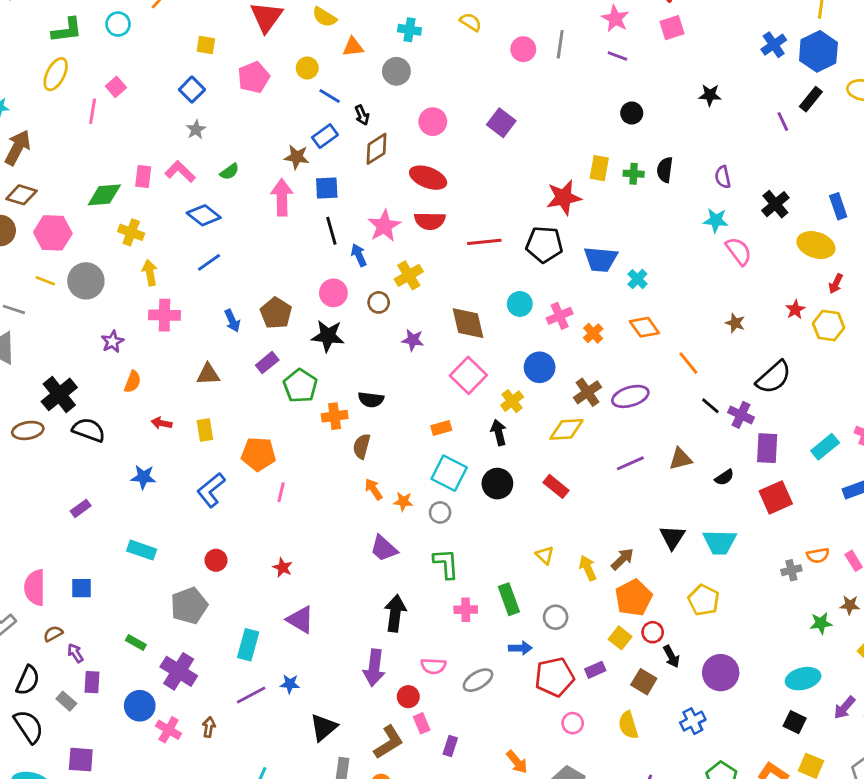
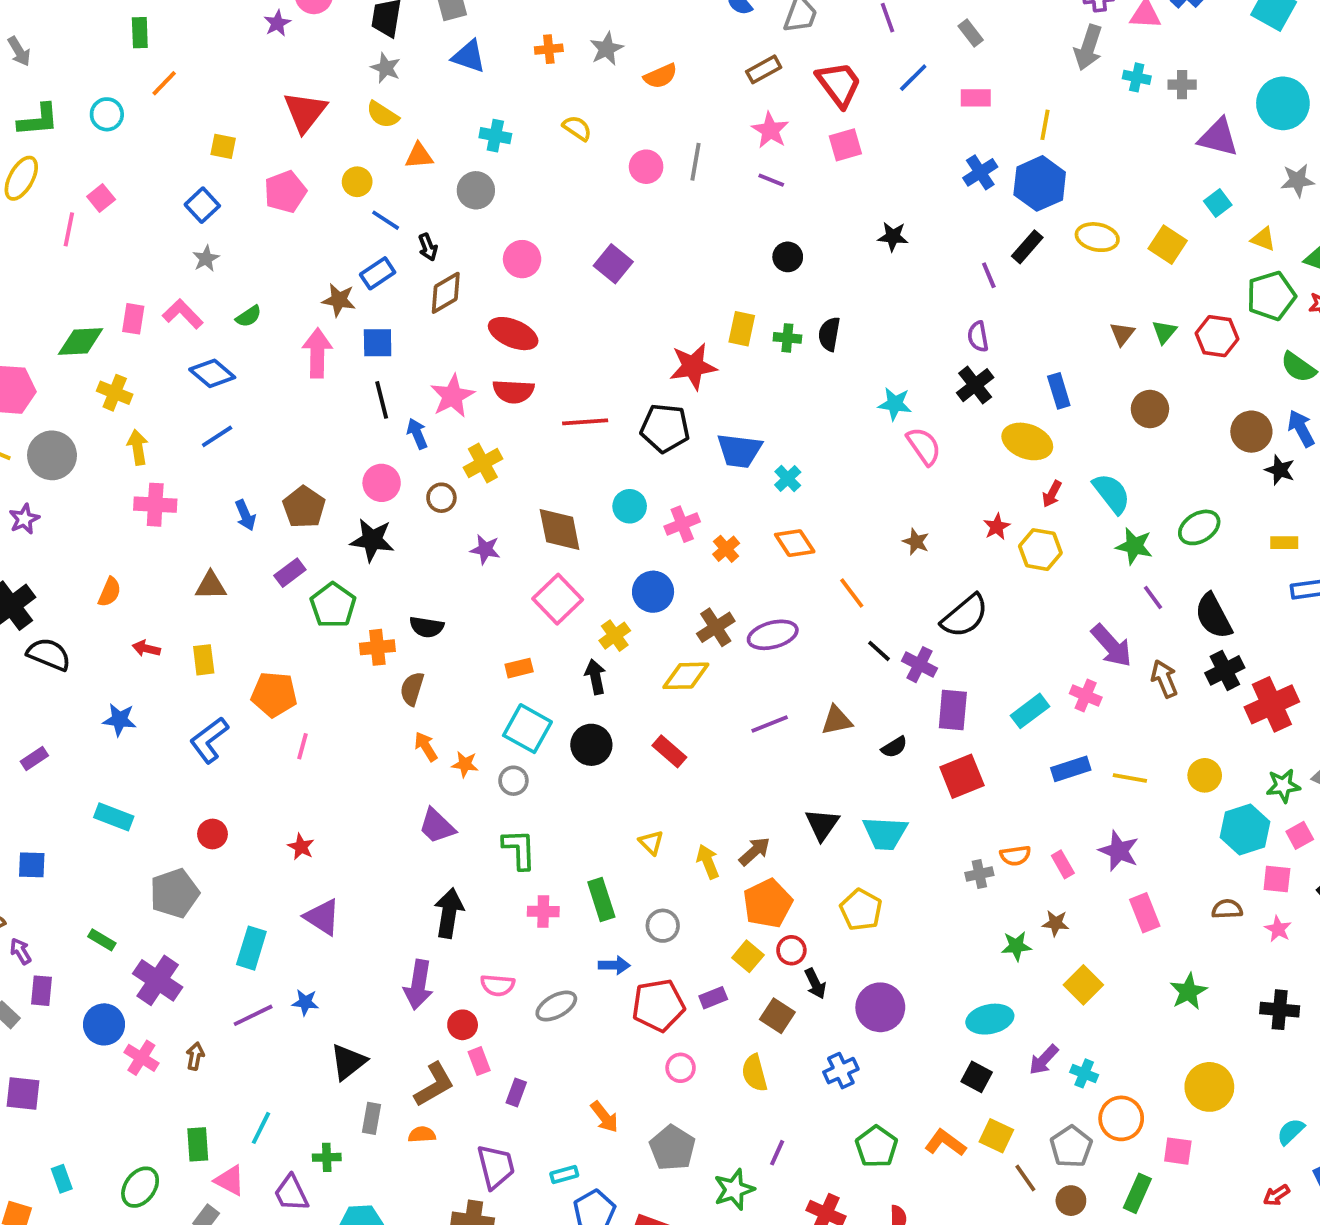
purple semicircle: (723, 177) -> (978, 337), moved
purple star: (112, 342) -> (24, 519), moved

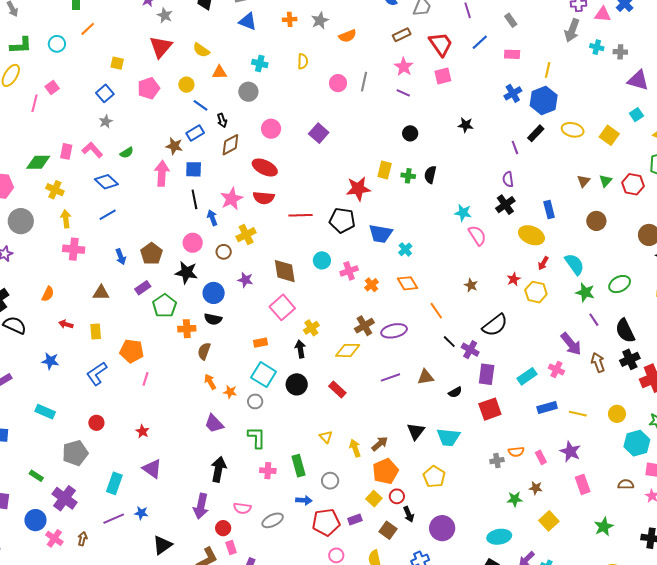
gray star: (386, 68) -> (165, 15), moved
yellow semicircle: (577, 128) -> (303, 61), turned 56
blue circle: (653, 592) -> (214, 293), moved

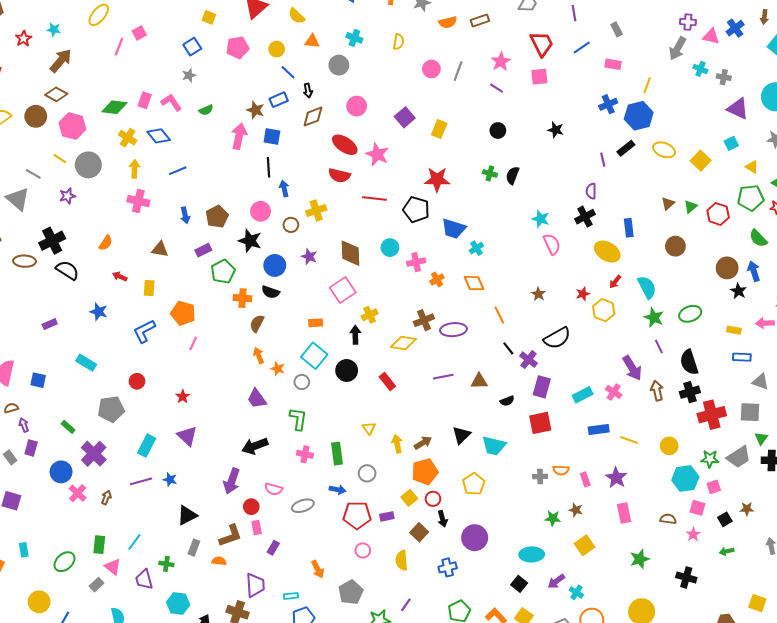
brown rectangle: (402, 35) -> (480, 21), moved
yellow rectangle: (385, 170) -> (439, 129), moved
blue diamond: (106, 182) -> (159, 136), moved
pink star: (232, 199) -> (377, 154), moved, turned -30
black arrow: (218, 469) -> (255, 446), turned -130

